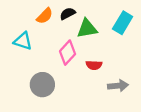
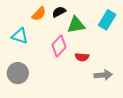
gray circle: (42, 85) -> (18, 73), moved

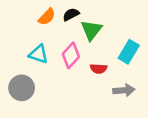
cyan rectangle: (107, 20) -> (129, 52), moved
green triangle: (76, 25) -> (91, 30), turned -42
cyan triangle: (20, 36) -> (38, 54), moved

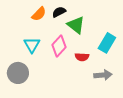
green triangle: (91, 30) -> (76, 25), turned -30
cyan triangle: (38, 54) -> (32, 45), turned 42

